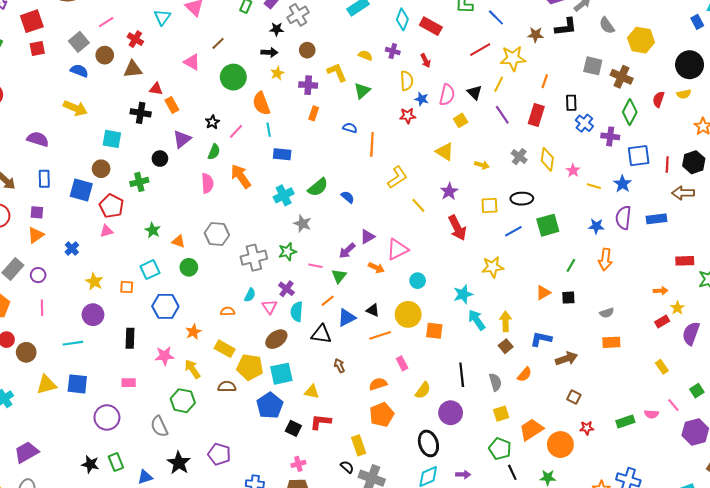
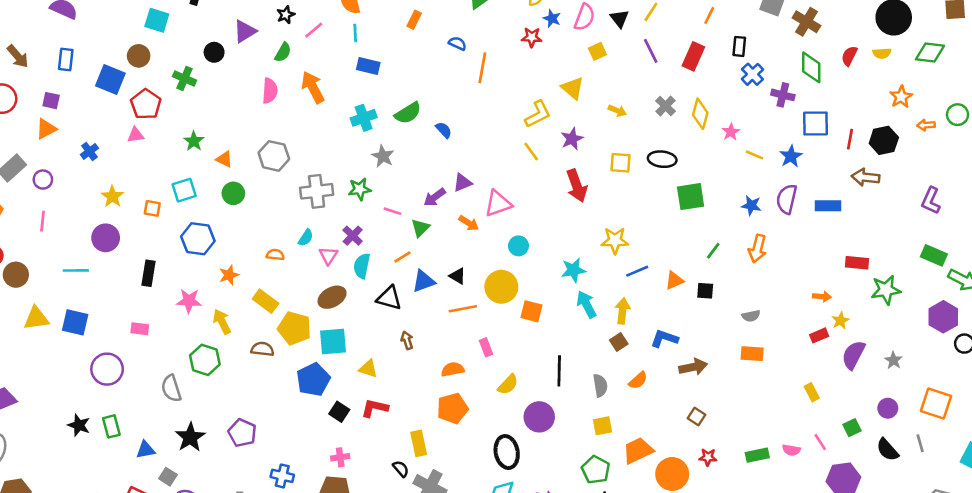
green diamond: (630, 112) -> (811, 67), turned -35
yellow L-shape: (397, 177) -> (538, 114), moved
green cross: (139, 182) -> (184, 78), turned 30
blue line: (513, 231) -> (637, 271), moved

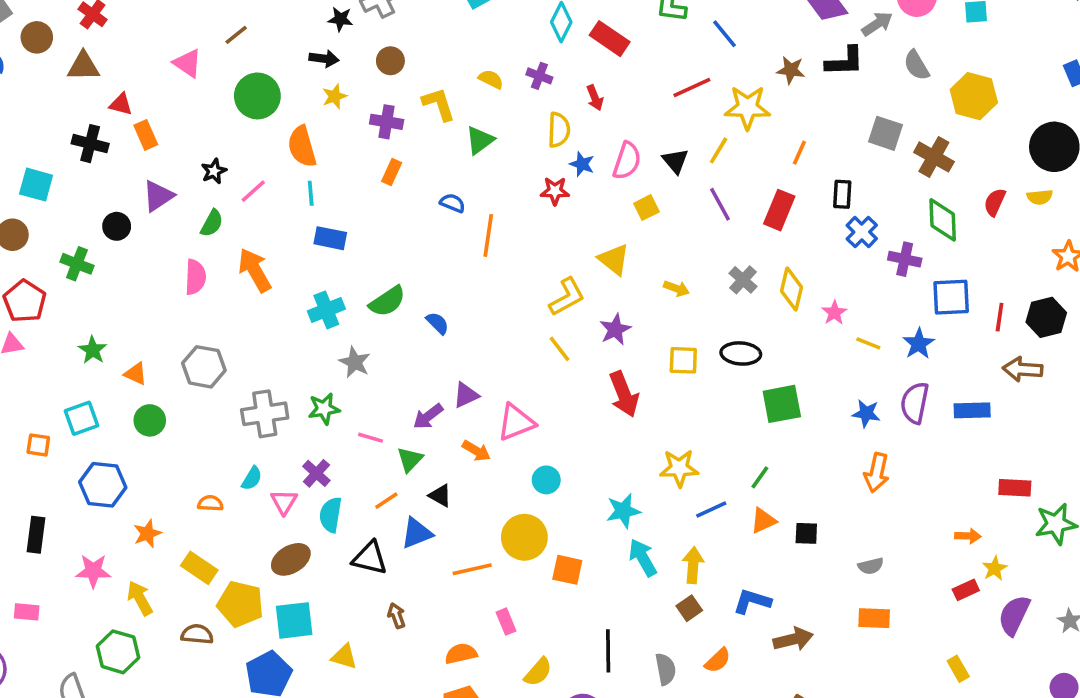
green line: (713, 251) -> (760, 477), moved
black triangle: (458, 276) -> (440, 496), moved

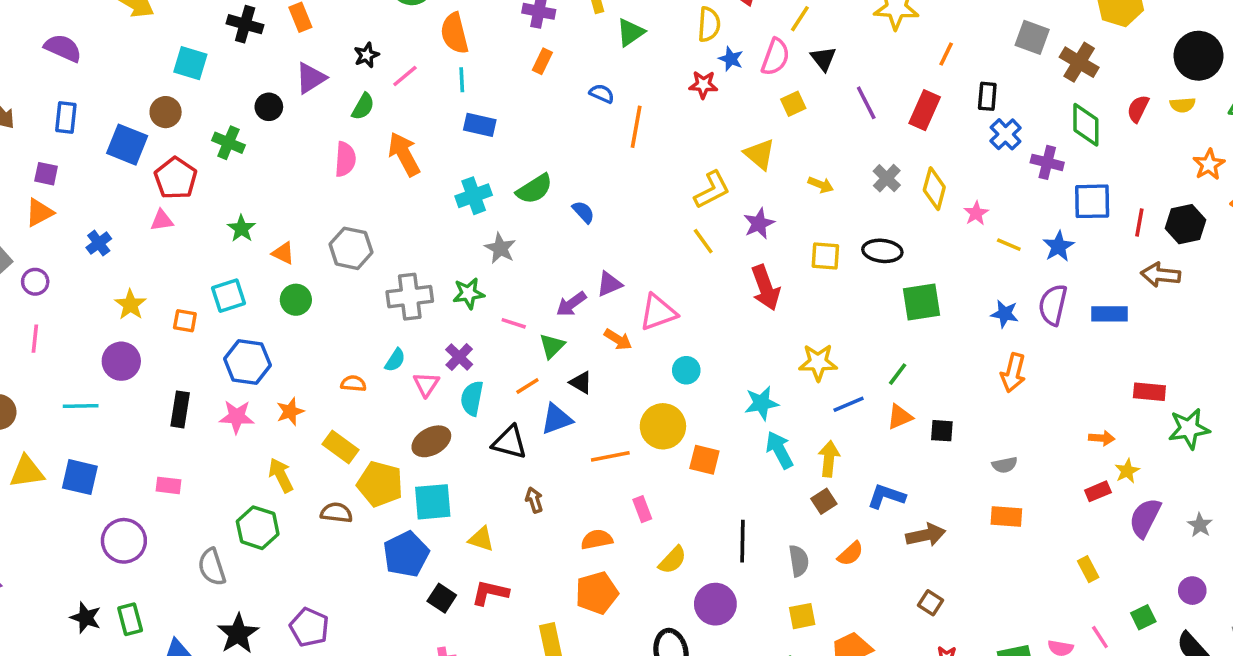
yellow line: (719, 150) -> (800, 19), moved
pink star: (93, 571) -> (237, 417), moved

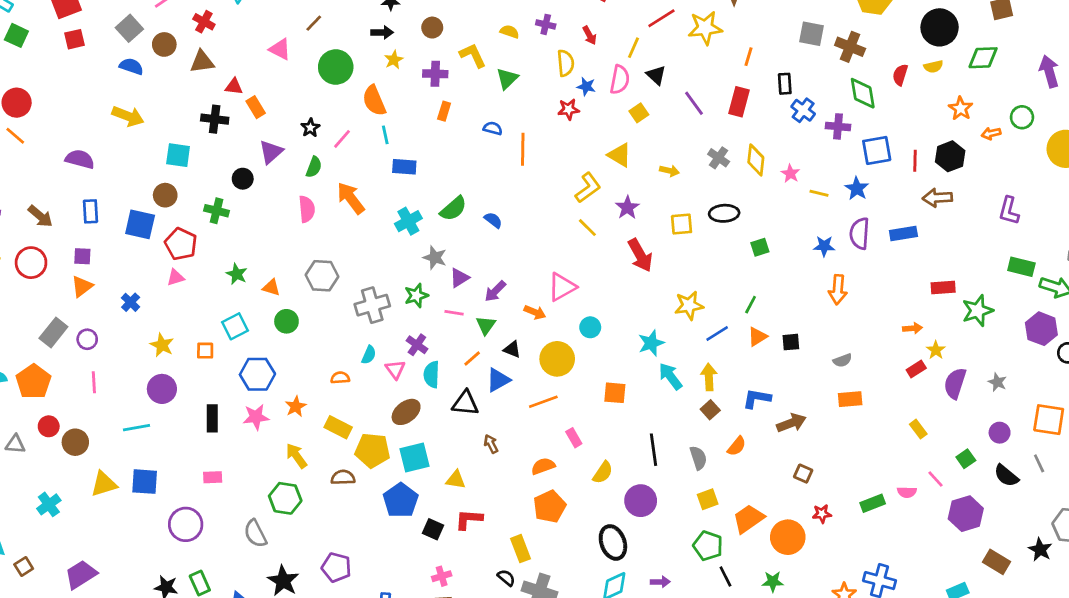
purple triangle: (609, 284) -> (459, 278), moved
green square: (921, 302) -> (760, 247), size x0.6
yellow circle: (663, 426) -> (557, 359), moved

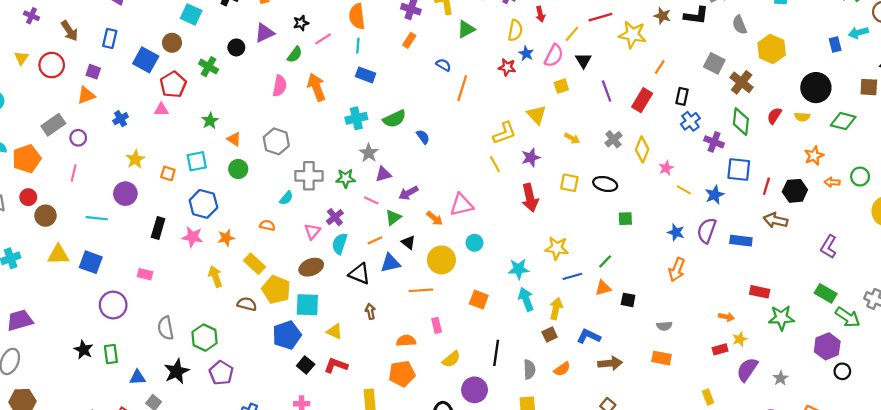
cyan semicircle: (369, 355) -> (286, 198), moved
green hexagon: (285, 498) -> (204, 338), moved

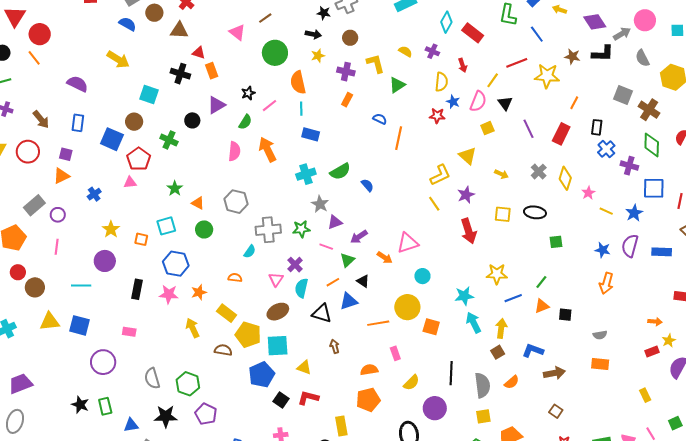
yellow circle: (441, 260) -> (407, 307), moved
gray semicircle: (529, 369) -> (482, 385), size x1.4
black star: (177, 371) -> (166, 416), turned 30

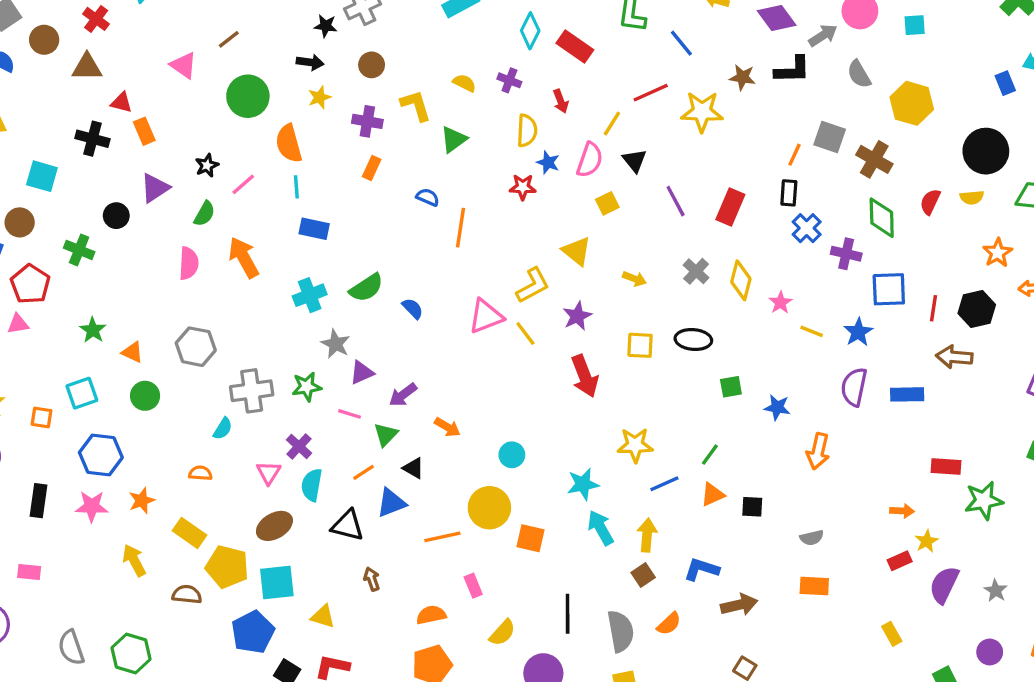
orange line: (574, 103) -> (794, 155), moved
pink triangle: (408, 243) -> (486, 316), moved
blue star: (603, 250) -> (777, 407), moved

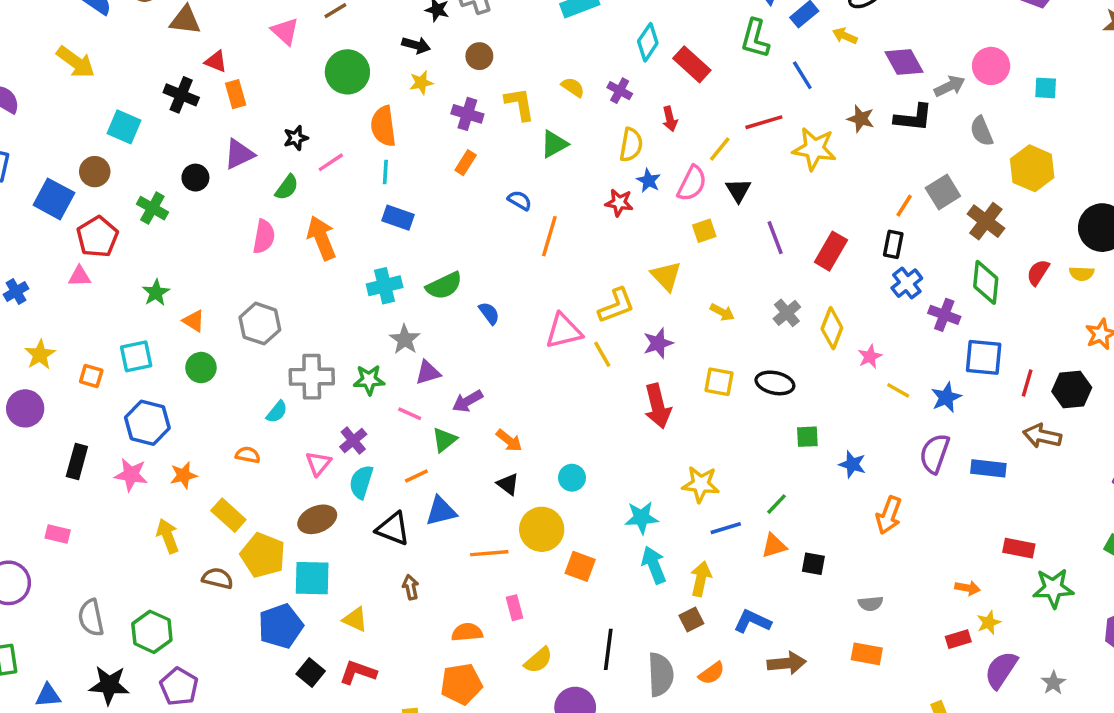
gray square: (830, 137) -> (943, 192), turned 32
black triangle: (413, 468) -> (508, 484), moved

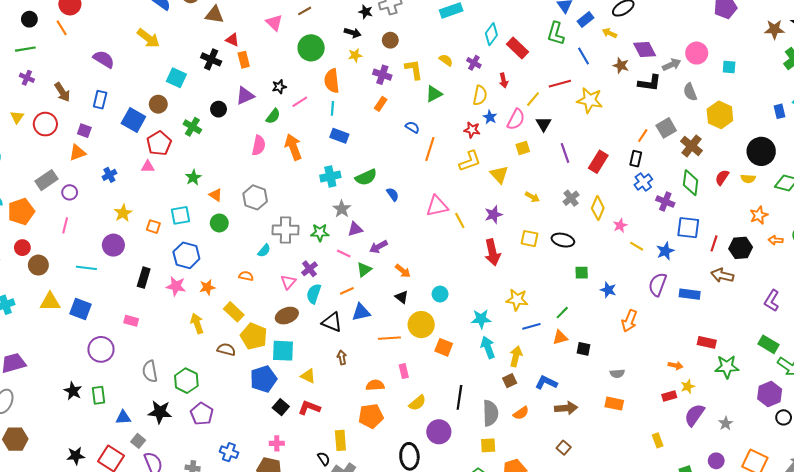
brown star: (861, 119) -> (621, 66), moved
yellow L-shape: (616, 306) -> (470, 161), moved

